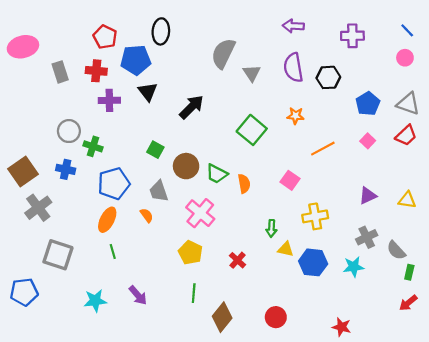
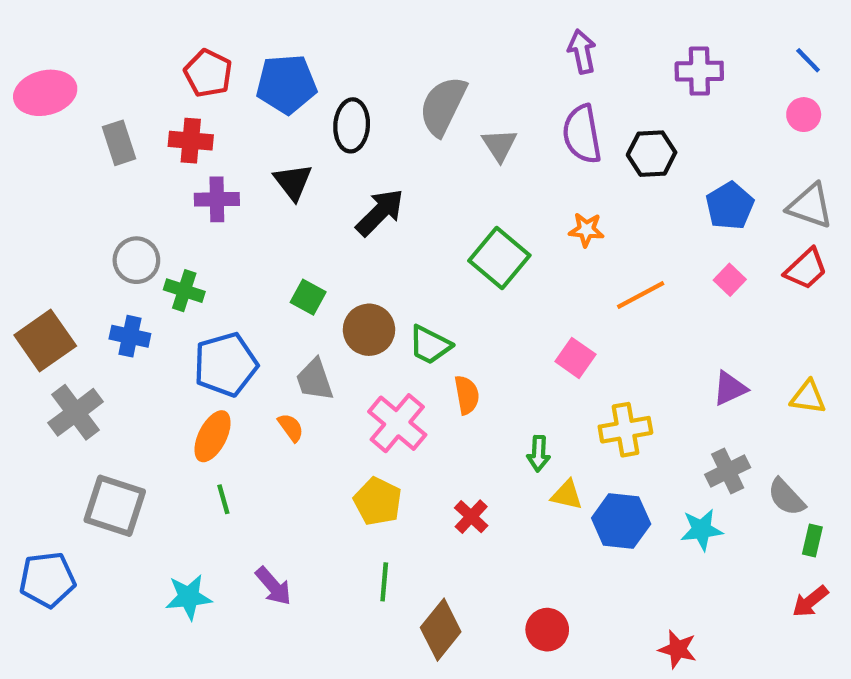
purple arrow: (293, 26) -> (582, 52), turned 75
black ellipse: (161, 31) -> (352, 125), moved
blue pentagon: (136, 60) -> (286, 84), moved
orange semicircle: (244, 184) -> (467, 395), moved

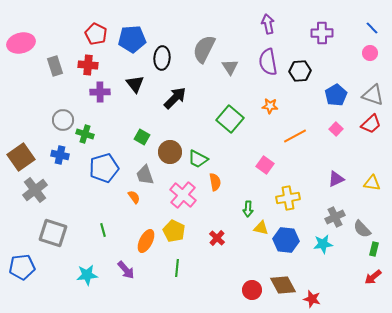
orange ellipse: (213, 436) -> (146, 241), moved
brown diamond: (441, 630) -> (283, 285), moved, turned -68

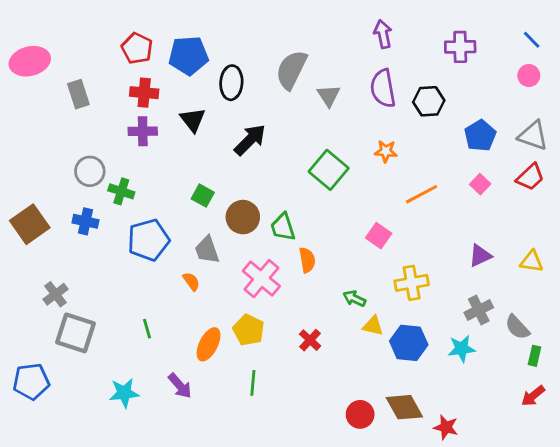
red cross: (88, 65) -> (144, 93), moved
green trapezoid: (198, 159) -> (283, 227), turned 45
gray cross: (35, 190) -> (56, 294), moved, size x0.7
green arrow: (248, 209) -> (354, 299), turned 112

